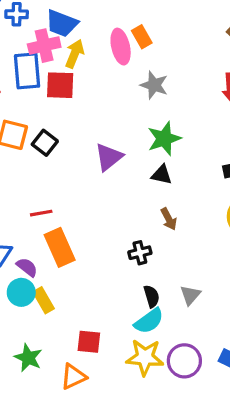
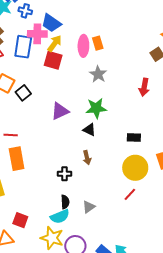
red square: (60, 85) -> (53, 60), moved

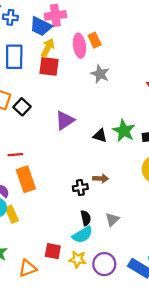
pink cross: (37, 34) -> (55, 15), moved
green star: (96, 108) -> (124, 131), moved, turned -30
brown arrow: (87, 158) -> (101, 178), moved, turned -64
red square: (20, 220) -> (53, 251), moved
yellow star: (52, 238) -> (78, 259), size x0.7

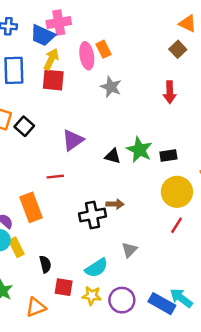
red line: (15, 155) -> (55, 177), moved
black cross: (80, 188) -> (92, 215), size x1.5
black semicircle: (86, 218) -> (45, 264), moved

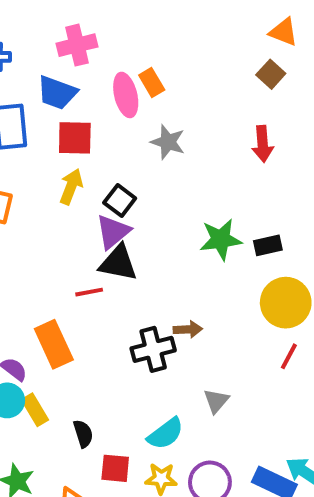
blue trapezoid: (43, 35) -> (57, 93), moved
yellow arrow: (51, 59) -> (71, 187), moved
black square: (24, 126) -> (120, 200), moved
green star: (139, 150) -> (221, 239), turned -30
black triangle: (113, 156) -> (118, 263), moved, size x1.5

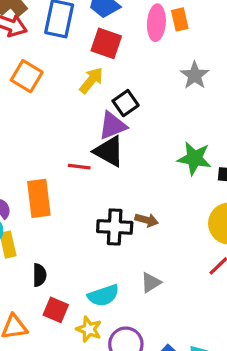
gray star: (168, 142) -> (195, 75), moved

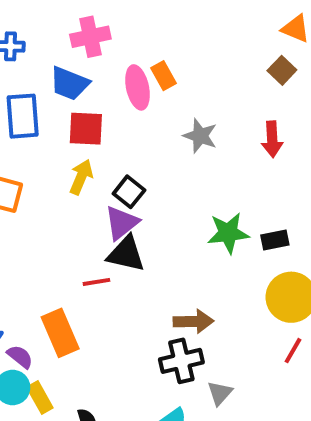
brown arrow: (147, 220) -> (193, 321), size x1.4
black cross: (115, 227) -> (181, 361), moved

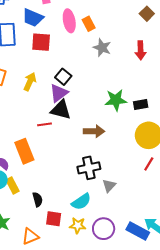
orange rectangle: (164, 76) -> (89, 24), moved
yellow arrow: (81, 177) -> (30, 82), moved
brown arrow: (193, 321) -> (94, 131), moved

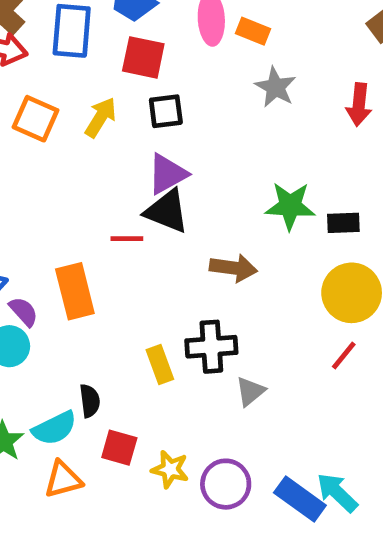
orange rectangle: (89, 24) -> (253, 31), turned -48
black square: (63, 77) -> (166, 111), moved, turned 35
yellow arrow: (30, 82) -> (101, 117), moved
yellow rectangle: (13, 185) -> (160, 365), moved
cyan semicircle: (81, 202) -> (54, 428), moved

